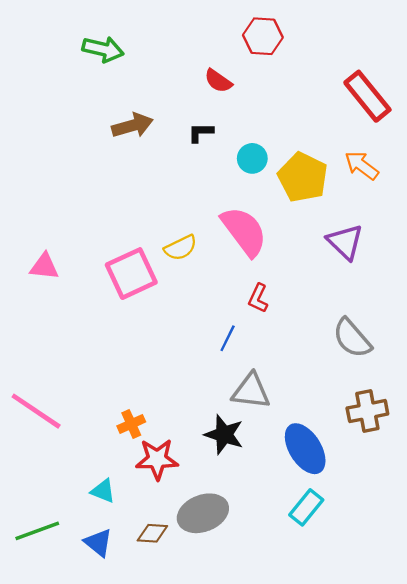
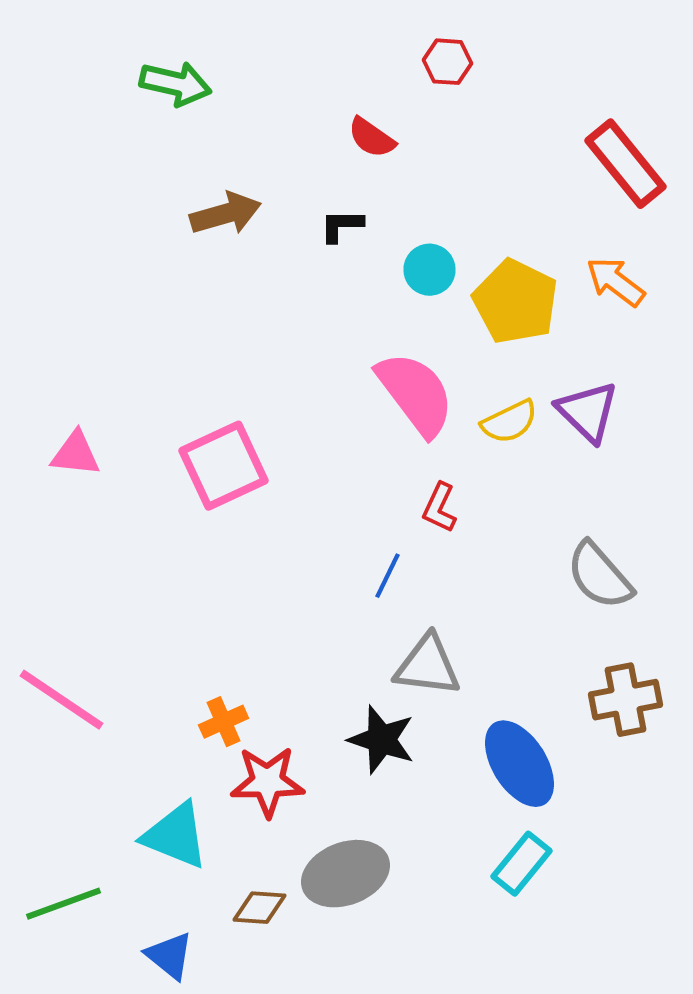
red hexagon: (263, 36) -> (447, 62), size x0.7
yellow semicircle: (181, 248) -> (509, 422), moved
cyan triangle: (103, 491) -> (176, 836), size x1.6
blue triangle: (98, 543) -> (170, 956), moved

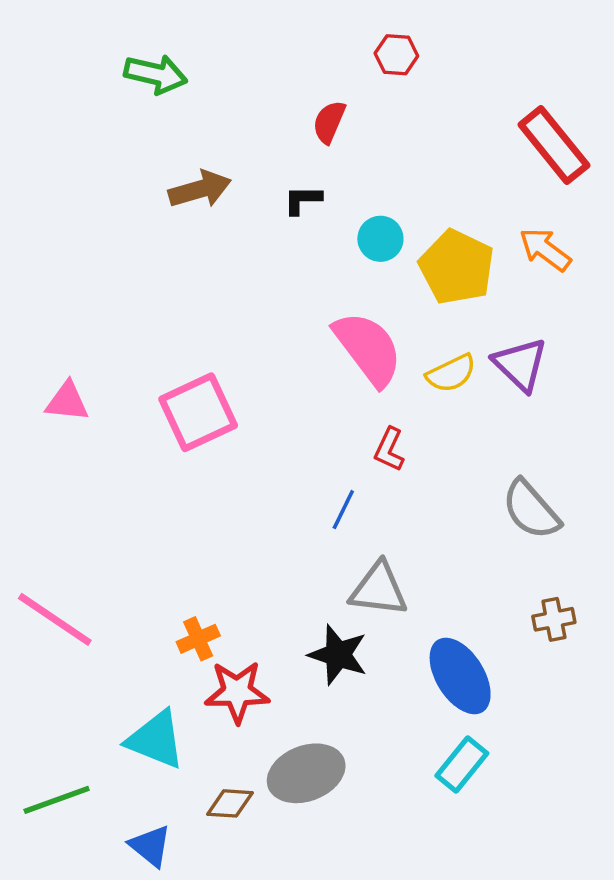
red semicircle: (371, 138) -> (329, 122), turned 78
brown cross: (625, 700) -> (554, 619), size x0.7

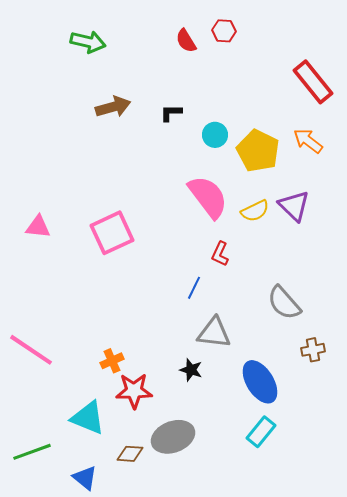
red semicircle: (329, 122) -> (186, 41), moved, turned -55
gray semicircle: (531, 510) -> (284, 303), moved
black star: (338, 655) -> (191, 370), size x0.7

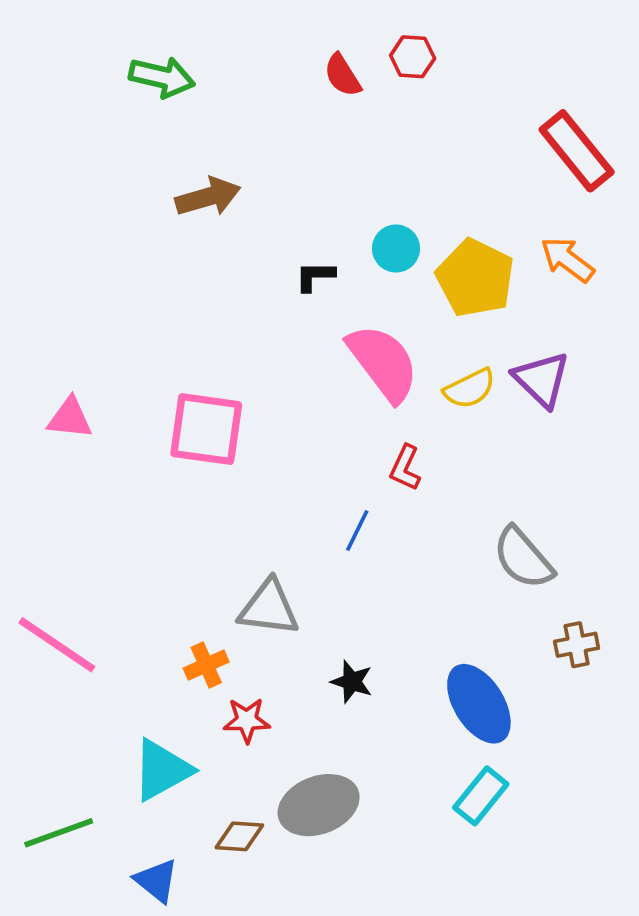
black L-shape: (171, 113) -> (315, 276), moved
pink square: (112, 233) -> (206, 429), turned 33
gray triangle: (214, 333) -> (269, 608), moved
red star: (134, 391) -> (247, 720), size x0.7
cyan triangle: (88, 418) -> (162, 770), turned -51

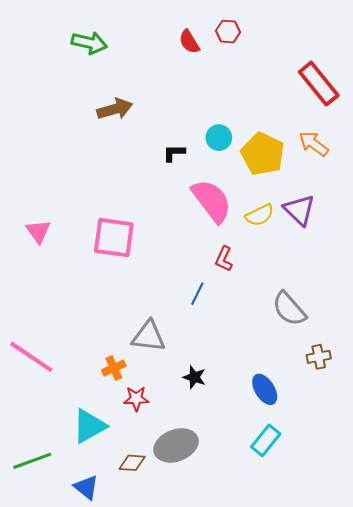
pink triangle: (70, 418) -> (38, 231), turned 48
blue ellipse: (479, 704) -> (265, 389), size x0.7

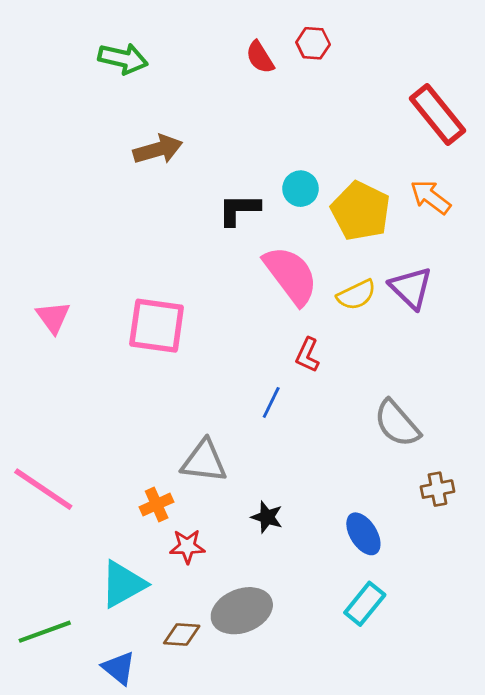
black L-shape: (174, 153) -> (239, 210), size x1.4

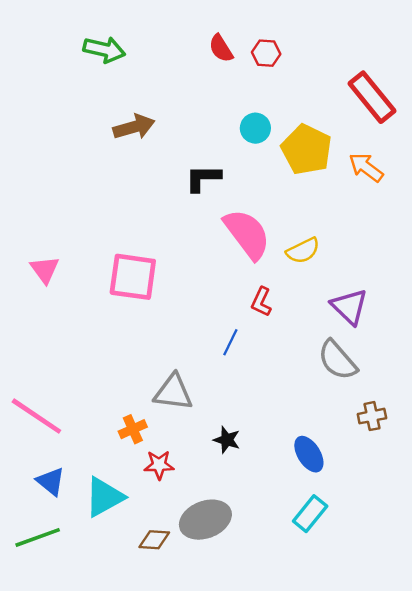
red hexagon: (313, 43) -> (266, 53), moved
cyan circle: (301, 189) -> (255, 128), moved
yellow pentagon: (361, 211) -> (307, 150), moved
purple triangle: (411, 288) -> (349, 307), moved
blue triangle: (119, 668) -> (51, 481), moved

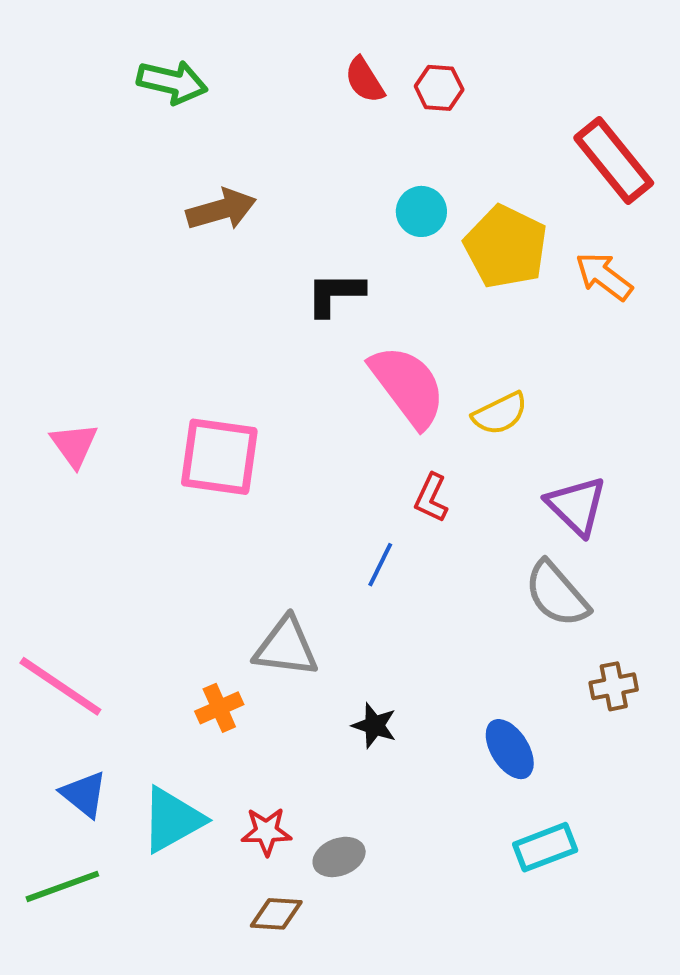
red star: (159, 465) -> (266, 831), moved
cyan rectangle: (310, 514) -> (545, 847), moved, turned 30
gray ellipse: (205, 520) -> (339, 857), size x0.6
brown diamond: (154, 540) -> (276, 914), moved

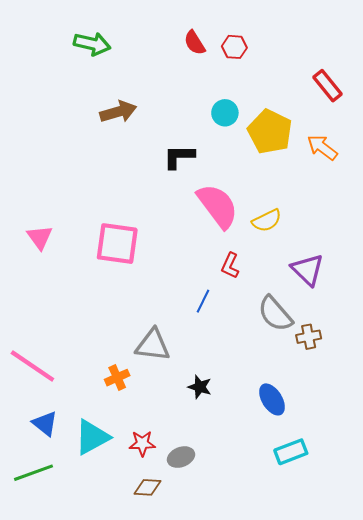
red rectangle: (614, 160) -> (327, 86), size x0.7
gray semicircle: (557, 594) -> (275, 314), moved
brown cross: (614, 686) -> (309, 337), moved

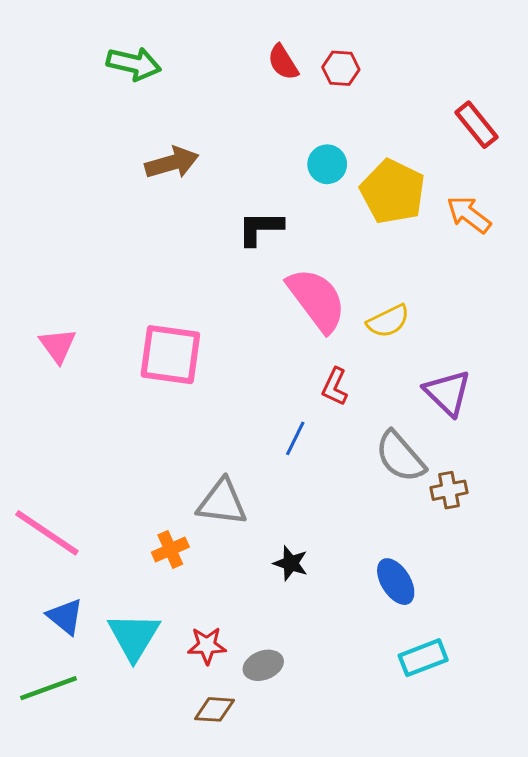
cyan triangle: (92, 437) -> (134, 636), turned -30

